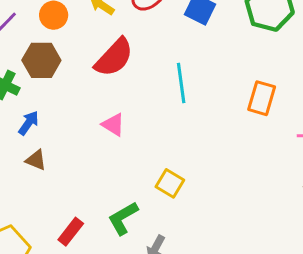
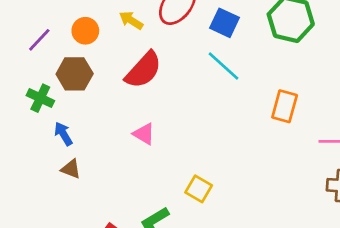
cyan line: (181, 83) -> (223, 66), moved, turned -39
blue arrow: (29, 123) -> (63, 134), turned -65

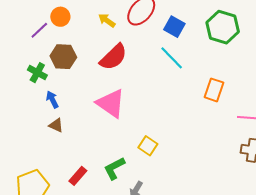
orange circle: (85, 31) -> (60, 17), moved
pink triangle: (144, 134) -> (111, 103), size x1.8

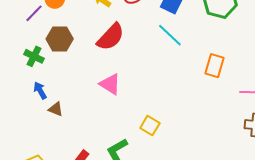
blue arrow: (52, 100) -> (40, 90), moved
pink triangle: (111, 103) -> (110, 84), size x0.7

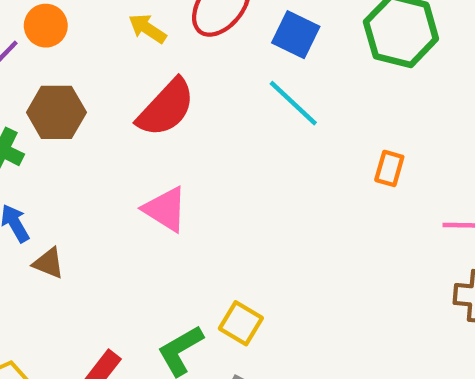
orange rectangle: (215, 66) -> (389, 168), size x0.7
yellow square: (150, 126) -> (241, 323), moved

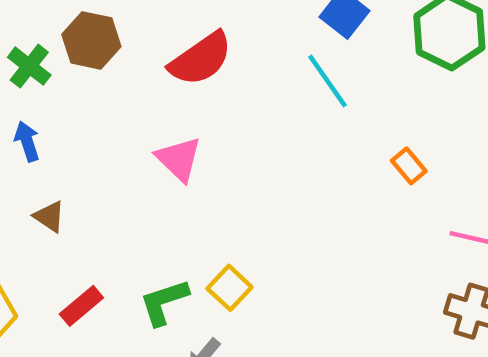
orange rectangle: (389, 168) -> (409, 166), turned -68
brown triangle: (49, 263) -> (49, 217), moved

